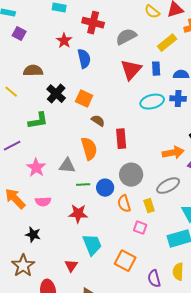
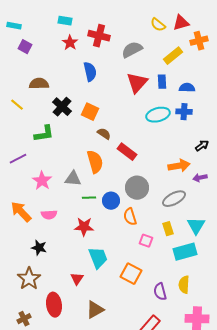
red star: (64, 41) -> (70, 43), moved
red rectangle: (121, 139) -> (127, 152), turned -48
yellow rectangle: (149, 206) -> (168, 229), moved

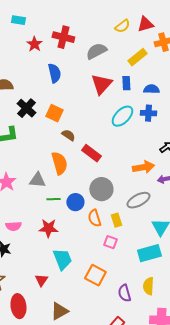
cyan rectangle: (65, 21) -> (18, 20), moved
yellow semicircle: (158, 25) -> (122, 26), turned -77
cyan ellipse: (158, 115) -> (122, 116), turned -30
pink semicircle: (49, 215) -> (13, 226), moved
yellow rectangle: (168, 229) -> (116, 220), moved

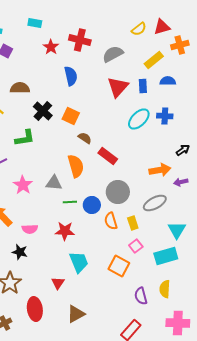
blue semicircle: (151, 89) -> (168, 81), moved
pink square: (110, 242) -> (136, 246), moved, turned 32
orange square: (95, 275) -> (119, 266), moved

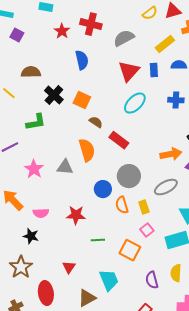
cyan ellipse: (139, 119) -> (135, 103), moved
green line: (70, 202) -> (98, 240), moved
cyan trapezoid: (79, 262) -> (109, 280), moved

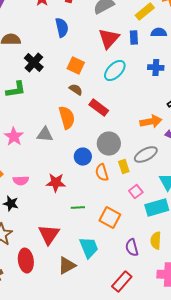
orange square: (82, 100) -> (76, 66), moved
yellow rectangle: (144, 207) -> (124, 167), moved
pink square: (147, 230) -> (136, 192), moved
red triangle: (69, 267) -> (49, 235), size x1.6

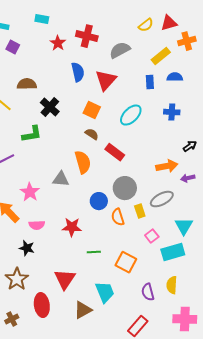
red triangle: (109, 39) -> (106, 80), moved
pink star: (14, 137) -> (30, 192), moved

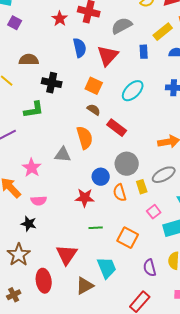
blue rectangle: (150, 82) -> (144, 52), moved
black cross: (50, 107) -> (52, 83), turned -30
red star: (72, 227) -> (85, 198), moved

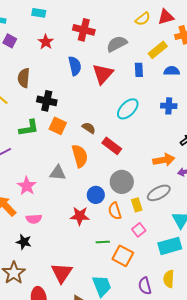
red star: (60, 19) -> (46, 42), moved
brown semicircle: (29, 60) -> (24, 78), turned -84
orange square: (94, 86) -> (58, 126), moved
pink square: (154, 212) -> (139, 230), moved
green line: (96, 228) -> (103, 242), moved

